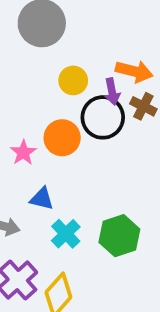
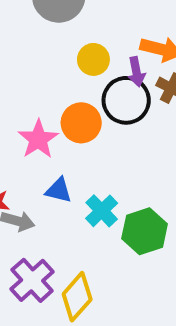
pink star: (23, 153) -> (38, 139), size x1.4
cyan cross: (66, 234) -> (102, 211), moved

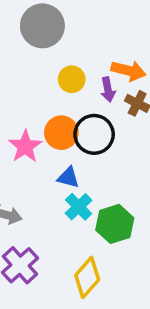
black circle: (126, 100) -> (94, 134), moved
blue triangle: (59, 190) -> (68, 177), moved
yellow diamond: (77, 297) -> (87, 277), moved

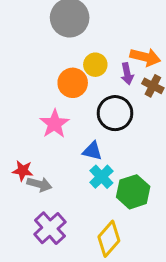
orange circle: (61, 133) -> (73, 83), moved

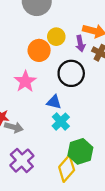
green hexagon: (133, 192) -> (80, 151), moved

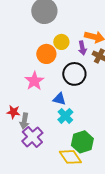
gray arrow: (14, 127) -> (24, 121), turned 84
purple cross: (22, 161) -> (32, 137), moved
yellow diamond: (67, 169) -> (70, 157), turned -75

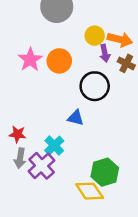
yellow circle: (61, 42) -> (95, 36), moved
pink star: (34, 81) -> (30, 60), moved
cyan cross: (65, 116) -> (54, 146), moved
gray arrow: (24, 121) -> (20, 158), moved

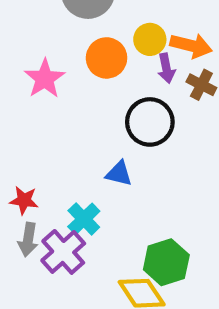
orange circle: (59, 61) -> (107, 58), moved

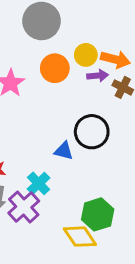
purple arrow: (166, 68) -> (98, 76), turned -84
black circle: (150, 122) -> (92, 132), moved

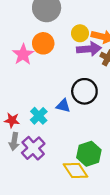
orange circle: (55, 68) -> (43, 43), moved
purple arrow: (98, 76) -> (89, 49), size x1.5
cyan cross: (39, 183) -> (39, 116), moved

